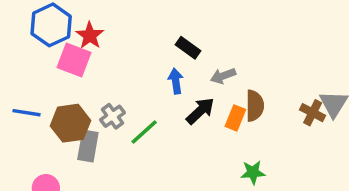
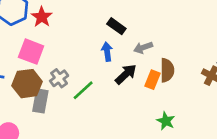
pink square: (74, 60) -> (31, 52), moved
green star: (253, 172) -> (166, 121), turned 30

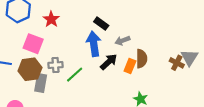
red star: (42, 17) -> (51, 19), moved
blue arrow: (107, 52) -> (94, 44), size x1.6
gray cross: (59, 78) -> (55, 65), turned 32

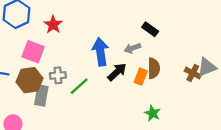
black rectangle: (101, 24) -> (150, 29), moved
gray triangle: (189, 58) -> (207, 67), turned 36

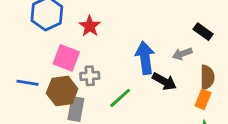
black arrow: (117, 72) -> (164, 81), turned 72
gray cross: (58, 75) -> (90, 76), moved
orange rectangle: (141, 77) -> (203, 99), moved

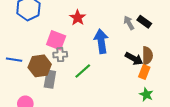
red star: (90, 26) -> (78, 18), moved
gray arrow: (182, 54) -> (129, 23), moved, turned 80
pink square: (66, 58) -> (56, 40), moved
black arrow: (164, 81) -> (134, 59), moved

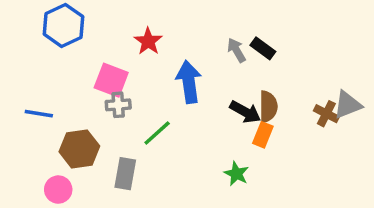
brown hexagon: (40, 66) -> (79, 149), moved
gray rectangle: (50, 79) -> (125, 174), moved
green star: (146, 95) -> (236, 174), moved

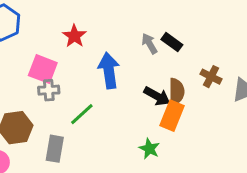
brown cross: (326, 114) -> (211, 77), moved
orange rectangle: (263, 135) -> (172, 116), size x1.4

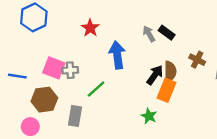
pink square: (43, 69) -> (54, 68), moved
black arrow: (157, 96) -> (155, 75), turned -84

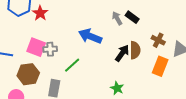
red star: (90, 28) -> (40, 13), moved
blue arrow: (117, 55) -> (90, 36), turned -60
orange rectangle: (167, 90) -> (160, 66), moved

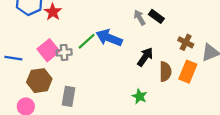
pink square: (36, 47) -> (48, 50), turned 30
brown semicircle: (135, 50) -> (165, 72), moved
green line: (72, 65) -> (87, 41), moved

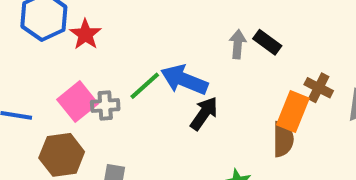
gray arrow: (140, 18) -> (238, 44), turned 35
black arrow: (145, 57) -> (204, 113), moved
orange rectangle: (188, 72) -> (293, 111), moved

